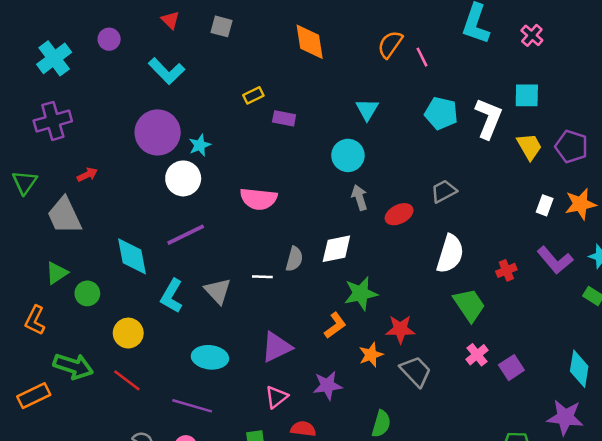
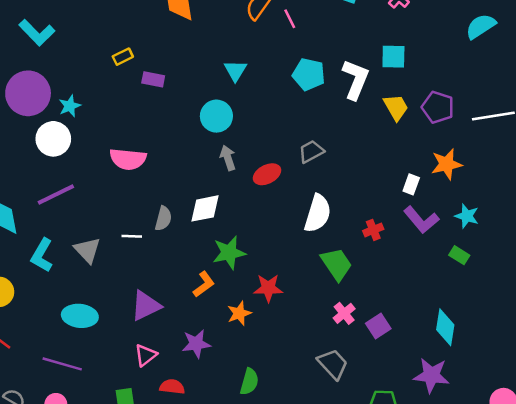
white rectangle: (545, 205) -> (411, 184), moved
gray trapezoid: (416, 371) -> (333, 364), moved

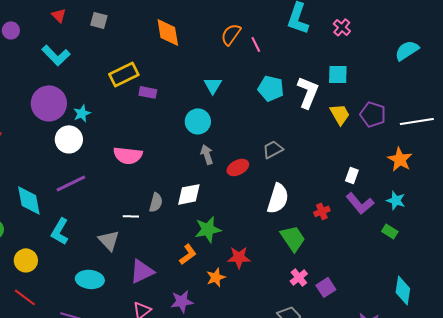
yellow rectangle: (123, 57) -> (124, 74), size x1.8
orange star: (447, 164) -> (400, 159), moved, turned -30
gray triangle: (87, 250) -> (109, 240), moved
cyan diamond: (445, 327) -> (403, 290), moved

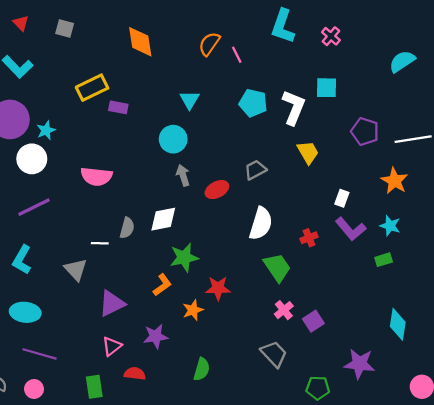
yellow trapezoid: (340, 114) -> (308, 152), moved
green rectangle: (390, 231) -> (384, 260), turned -49
cyan ellipse: (90, 279) -> (25, 312), moved

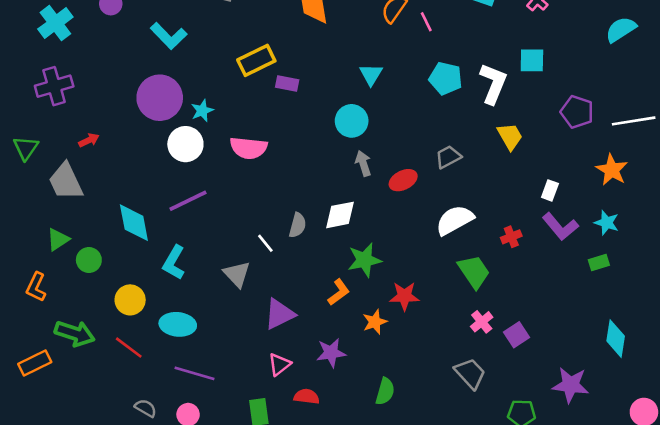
pink semicircle: (96, 176) -> (249, 148), moved
white semicircle: (261, 224) -> (455, 220), turned -136
white line: (100, 243) -> (265, 243), turned 49

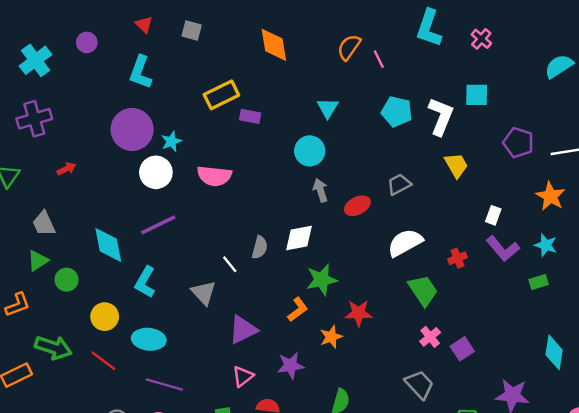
cyan L-shape: (169, 36) -> (140, 72), turned 64
gray trapezoid: (66, 181) -> (44, 224), moved, size x0.7
orange L-shape: (36, 287) -> (18, 305), turned -136

